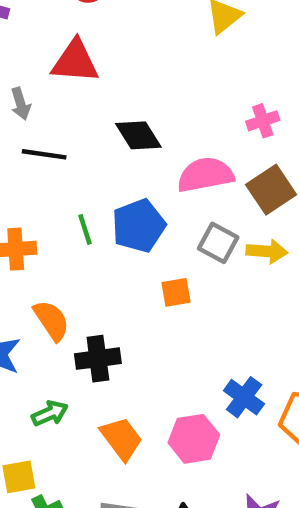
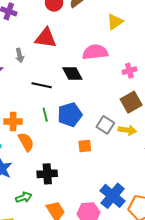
black line: (44, 154) -> (42, 85), moved
pink semicircle: (205, 175) -> (95, 52), moved
orange semicircle: (51, 320) -> (26, 142), moved
blue cross: (244, 397) -> (113, 196), size x1.4

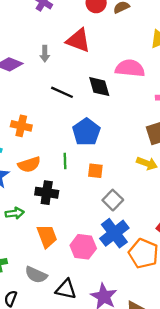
green line: (45, 115) -> (65, 161), moved
blue pentagon: (70, 115) -> (86, 132), turned -30
gray square: (105, 125) -> (113, 200), moved
orange semicircle: (26, 142) -> (29, 165), moved, turned 90

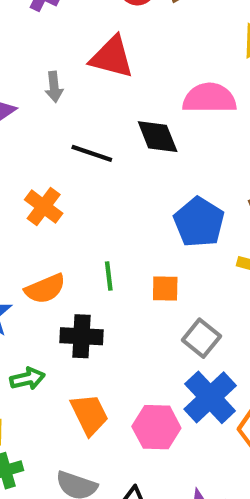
orange cross: (21, 126) -> (44, 207), moved, turned 30
blue pentagon: (86, 132) -> (199, 222), moved

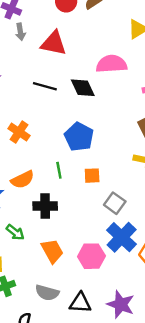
gray arrow: (54, 87) -> (20, 32), moved
black line: (92, 153) -> (45, 86), moved
blue pentagon: (199, 222) -> (79, 137), moved
green arrow: (27, 379) -> (15, 232), turned 54

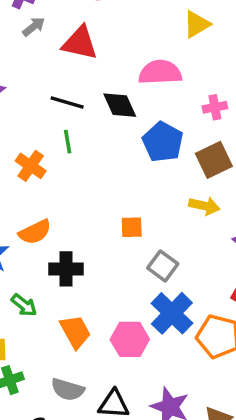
gray arrow: (20, 32) -> (34, 27), turned -119
blue pentagon: (79, 137) -> (163, 142), moved
green line: (59, 170) -> (68, 142), moved

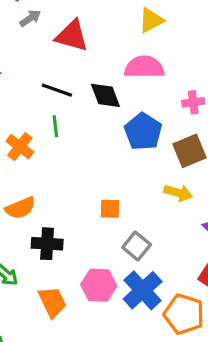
yellow triangle: (197, 24) -> (151, 20), moved
pink hexagon: (130, 339) -> (99, 285), moved

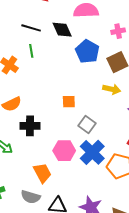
orange trapezoid: (52, 302) -> (42, 173), moved

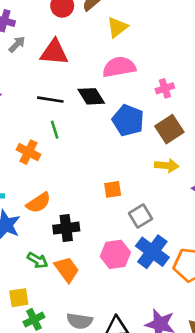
gray square: (87, 124) -> (141, 216), turned 30
orange trapezoid: (42, 173) -> (67, 269), moved

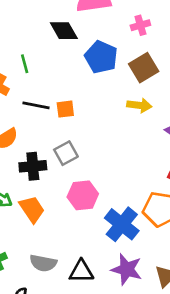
black line: (50, 100) -> (36, 105), moved
orange square: (113, 189) -> (65, 109), moved
gray square: (141, 216) -> (66, 153), moved
blue cross: (152, 252) -> (122, 224), moved

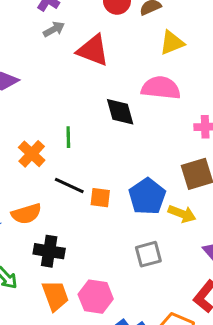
blue pentagon: (101, 57) -> (147, 196), moved
gray square: (66, 153) -> (148, 254), moved
orange trapezoid: (32, 209) -> (55, 296), moved

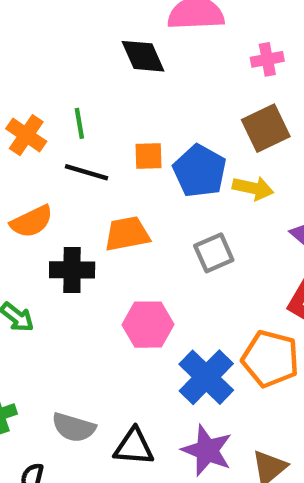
green line: (68, 137) -> (79, 123), moved
orange square: (100, 198) -> (148, 156), moved
orange trapezoid: (55, 296) -> (127, 234), moved, turned -72

